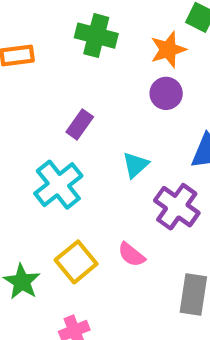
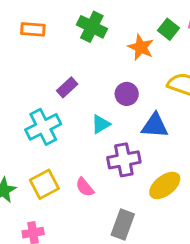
orange star: (168, 50) -> (141, 47), turned 30
purple circle: (166, 93) -> (127, 94), moved
purple cross: (177, 207) -> (124, 160), turned 32

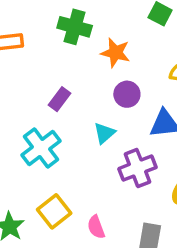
orange star: (141, 47) -> (115, 53), moved
pink semicircle: (85, 187) -> (96, 227), moved, turned 30

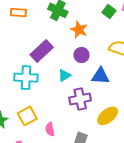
purple rectangle: (60, 99) -> (42, 51), size x1.6
cyan cross: (41, 148) -> (26, 78), turned 30

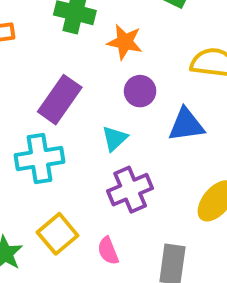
purple cross: (80, 99) -> (130, 190), moved

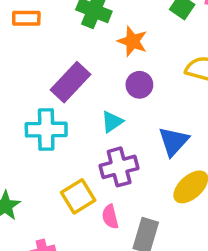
blue triangle: (186, 125) -> (174, 141), moved, turned -48
yellow square: (58, 234) -> (78, 196), moved
pink semicircle: (108, 251) -> (110, 217), moved

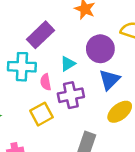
purple circle: (139, 85) -> (100, 49), moved, size x1.5
pink semicircle: (110, 217) -> (46, 82), moved

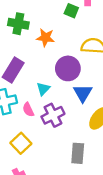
yellow square: (42, 114) -> (21, 143), moved

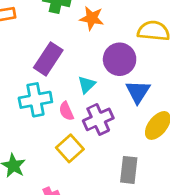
yellow square: (21, 143) -> (70, 148), moved

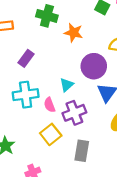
purple rectangle: (48, 59) -> (26, 58), moved, size x0.7
gray rectangle: (129, 170) -> (82, 151), moved

